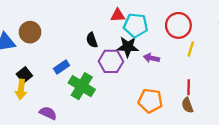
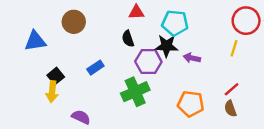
red triangle: (118, 15) -> (136, 12), moved
red circle: (178, 25) -> (246, 21), moved
brown circle: (30, 32) -> (74, 22), moved
green cross: (82, 86) -> (135, 92), moved, turned 35
red line: (189, 87) -> (232, 89), turned 48

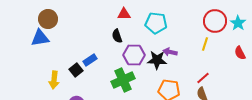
brown circle: (74, 22) -> (48, 19), moved
black star: (167, 46) -> (157, 60), moved
black square: (56, 76) -> (76, 70), moved

